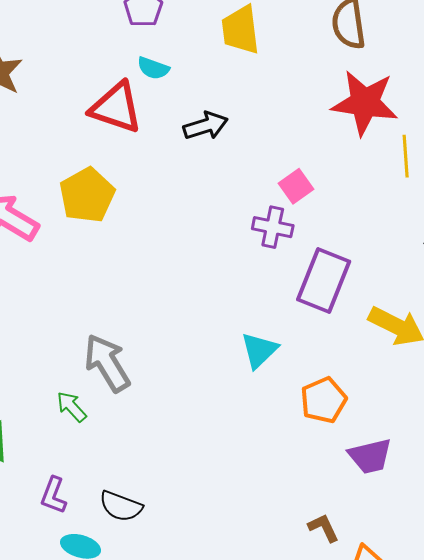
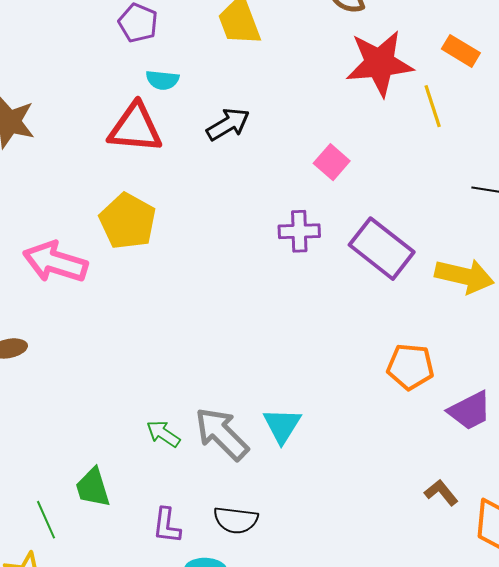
purple cross: (273, 227) -> (299, 231), moved
purple rectangle: (324, 281) -> (382, 249), turned -60
cyan triangle: (259, 350) -> (282, 425), moved
gray arrow: (107, 363) -> (222, 434), moved
orange pentagon: (324, 400) -> (410, 367), turned -30

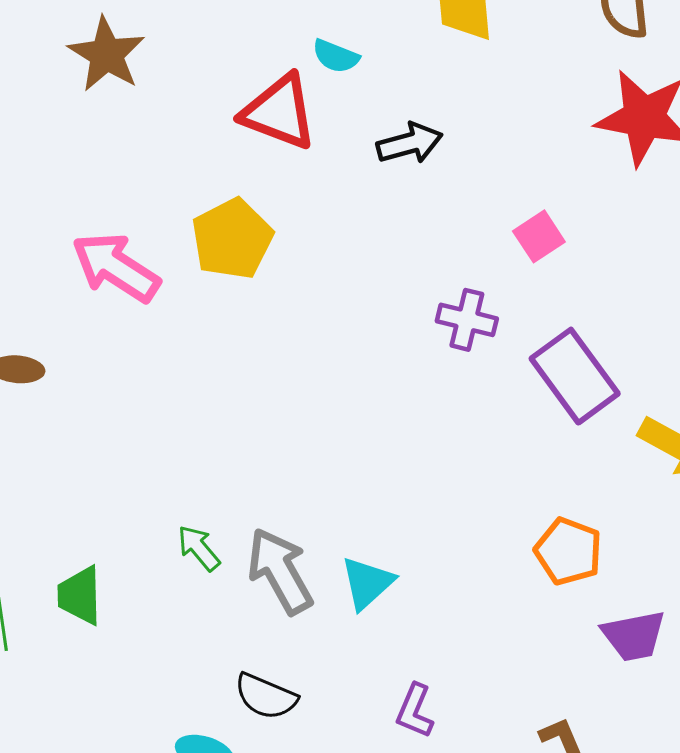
purple L-shape: (167, 526) -> (415, 711), moved

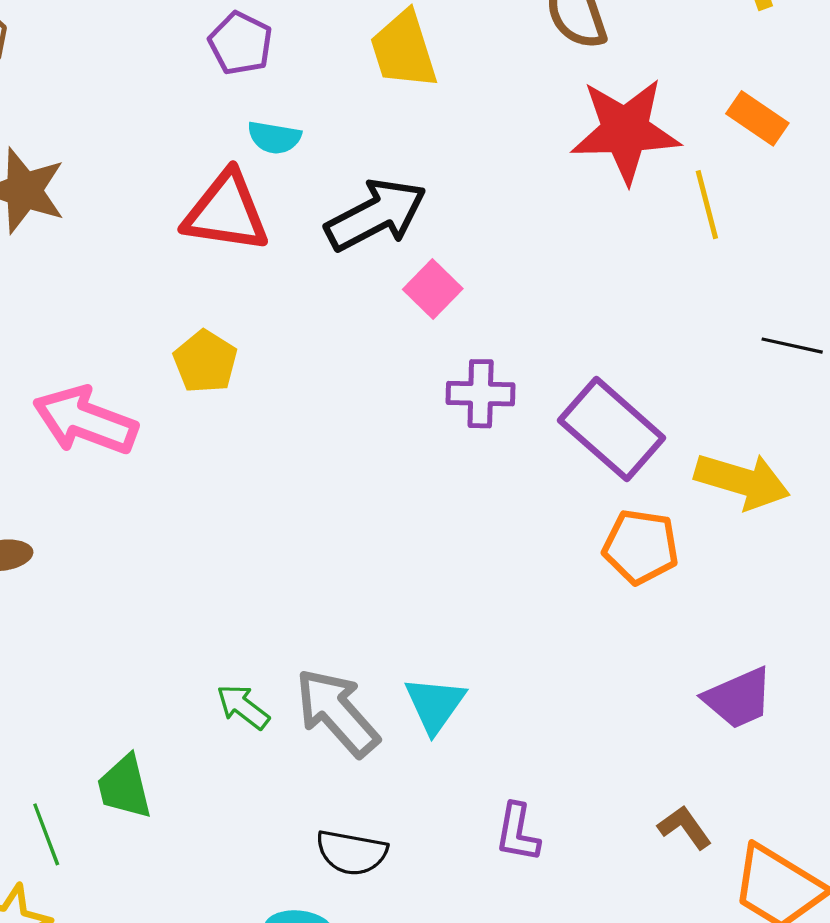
black arrow: (410, 143) -> (376, 215), size x1.4
pink square: (539, 236) -> (433, 289), moved
yellow pentagon: (232, 239) -> (205, 362), size x0.7
orange pentagon: (568, 551) -> (641, 547), moved

